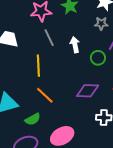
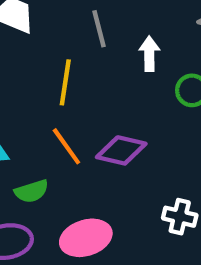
purple diamond: (88, 91) -> (121, 150), moved

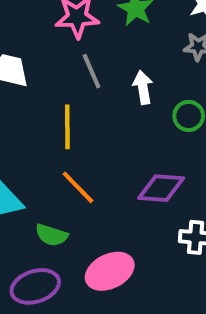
purple diamond: (121, 150) -> (161, 188), moved
green semicircle: (32, 191) -> (51, 235), turned 44

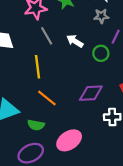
white arrow: (143, 87) -> (75, 41), turned -42

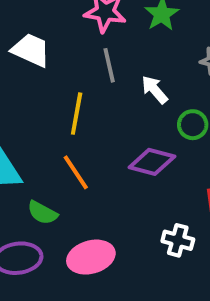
purple diamond: (91, 93) -> (152, 162), moved

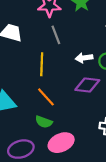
white arrow: (155, 90) -> (84, 58), moved, turned -49
green semicircle: (42, 213) -> (44, 122), moved

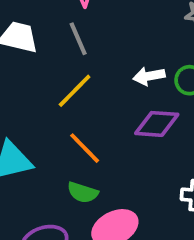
gray line: (56, 35) -> (78, 39), moved
yellow line: (42, 64) -> (75, 91), turned 45

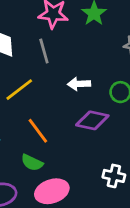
white arrow: (149, 76) -> (79, 84), moved
yellow line: (75, 91) -> (19, 90), moved

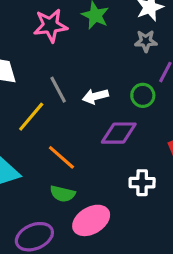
gray line: (44, 51) -> (58, 90), moved
white cross: (114, 176) -> (142, 183), moved

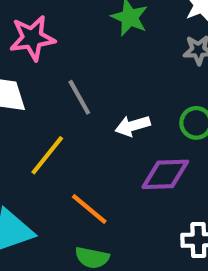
pink star: (50, 26) -> (32, 38), moved
gray line: (58, 90) -> (79, 97), moved

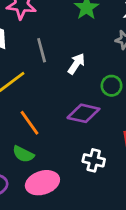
white arrow: (133, 126) -> (76, 64), moved, turned 125

